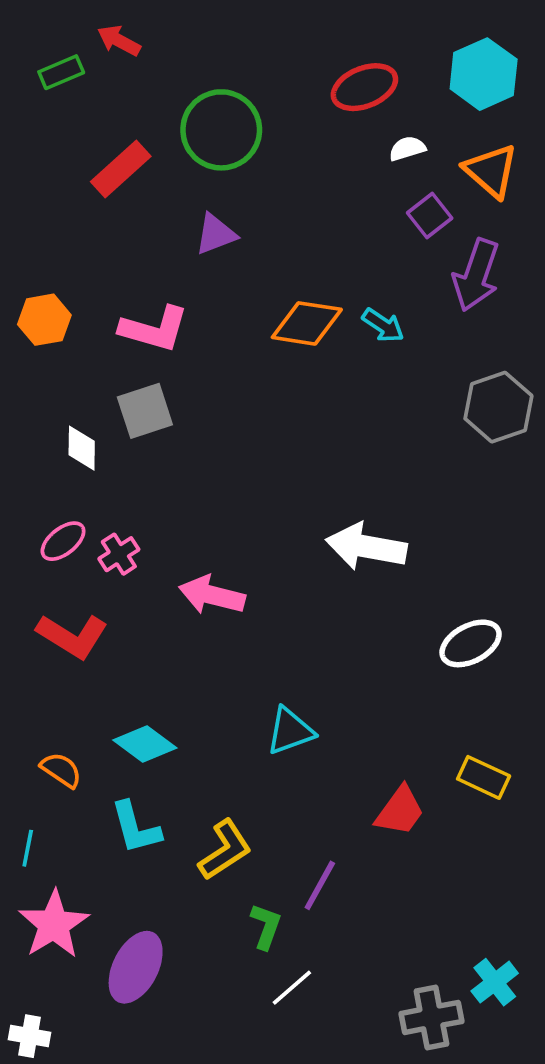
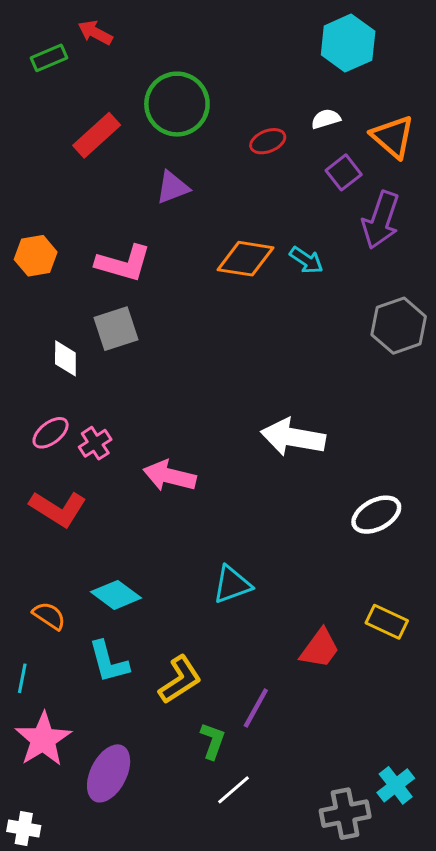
cyan hexagon: (484, 74) -> (348, 43), moved
red ellipse: (364, 87) -> (268, 141), moved, size x0.7

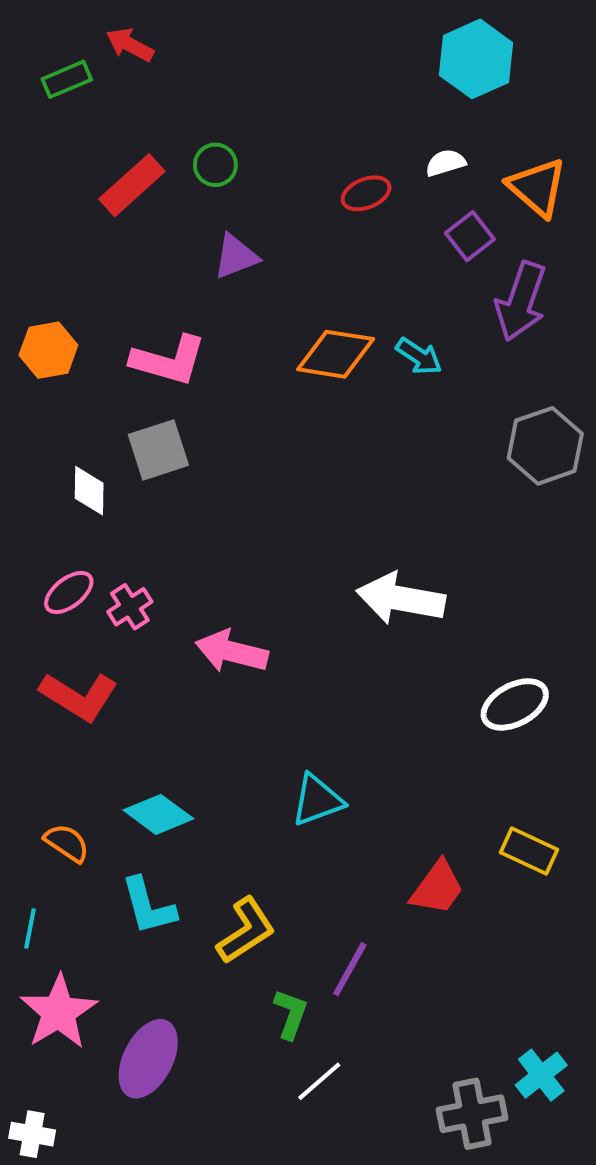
green circle: (177, 104) -> (215, 165), moved, size x0.5

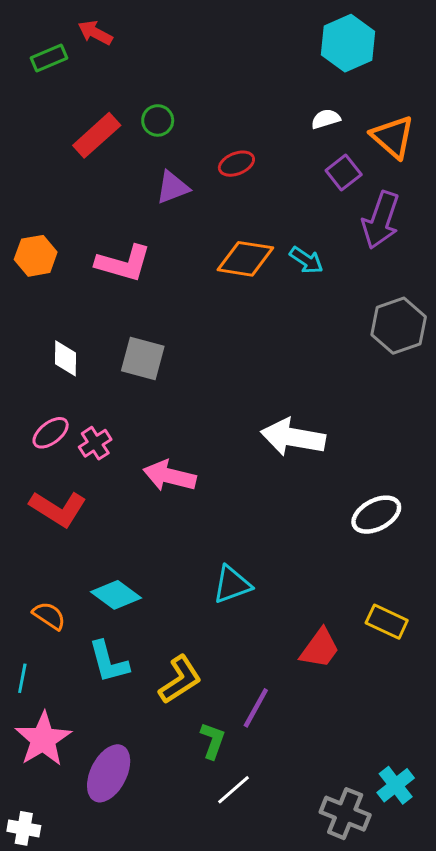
red ellipse: (366, 193) -> (236, 164), moved
gray square: (158, 450) -> (143, 358), moved, turned 33
gray cross: (472, 1114) -> (345, 814), turned 33

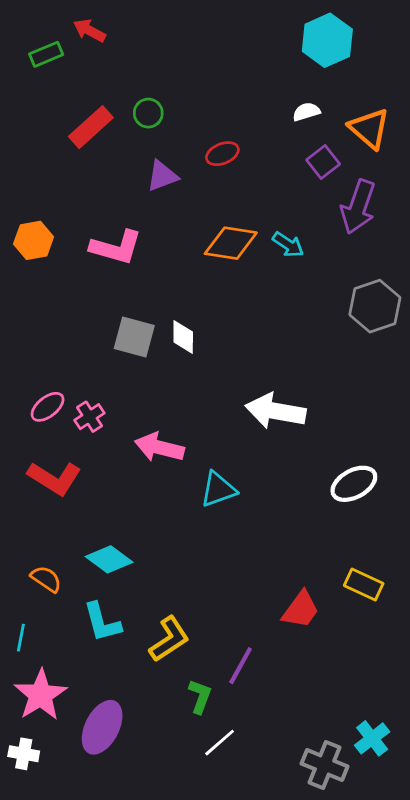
white diamond: (65, 358) -> (183, 337), moved
cyan triangle: (232, 584) -> (218, 489), moved
white cross: (24, 828) -> (24, 754), moved

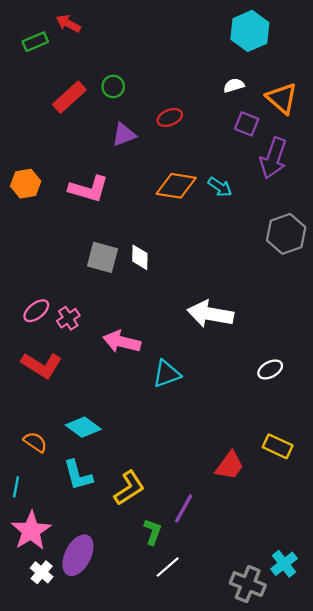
purple square: (323, 162) -> (247, 124), turned -30
white ellipse: (354, 484) -> (270, 369), size x0.7
white cross: (24, 754) -> (42, 572), moved, turned 30

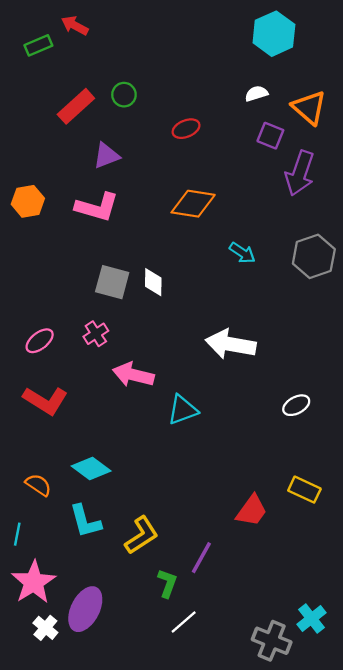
purple triangle: (124, 135) -> (106, 156), moved
cyan arrow: (220, 187) -> (242, 253), moved
pink cross: (68, 318) -> (96, 334), moved

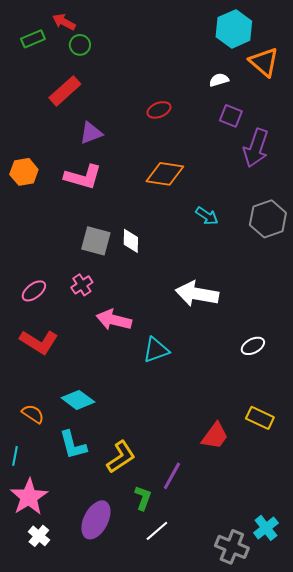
green circle: (124, 95) -> (80, 45), moved
orange triangle: (309, 108) -> (264, 62), moved
purple ellipse: (85, 609) -> (96, 520), moved

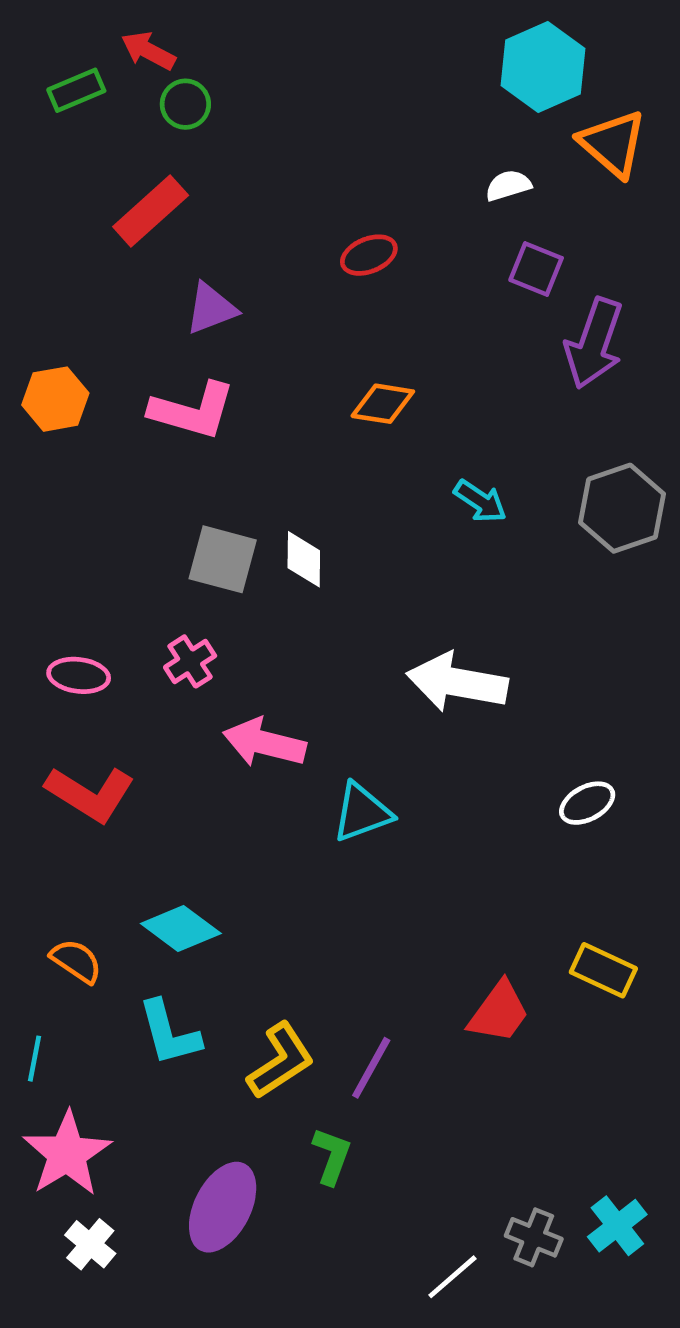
orange diamond: (165, 174) -> (383, 404), size x0.7
pink ellipse: (34, 291) -> (79, 675), turned 45
purple line: (172, 476) -> (371, 1068), moved
white line: (157, 531) -> (452, 1277), moved
gray cross: (232, 547) -> (534, 1237), moved, size x0.7

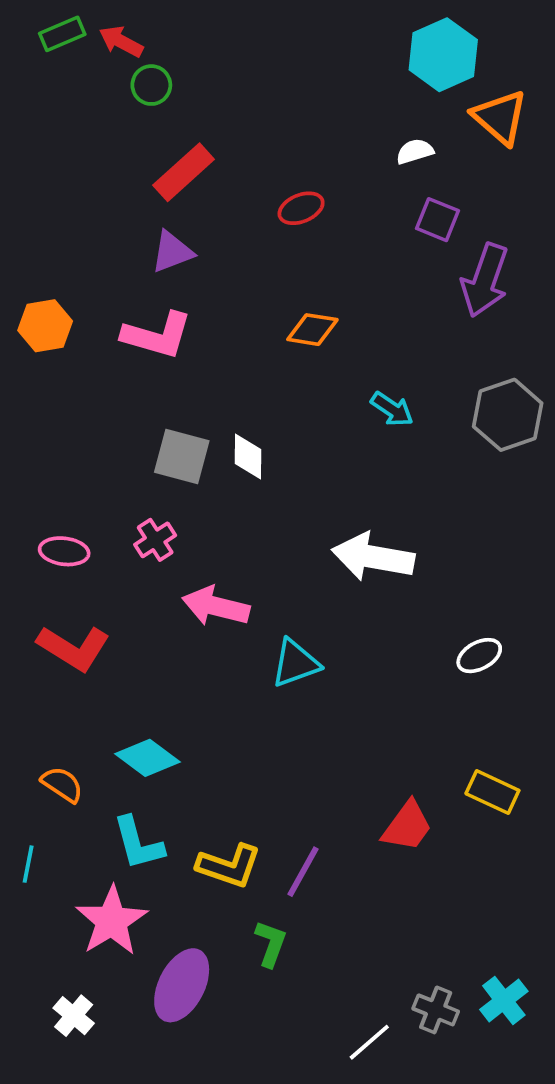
green rectangle: (76, 90) -> (62, 34), moved
red rectangle: (151, 211) -> (184, 172), moved
yellow L-shape: (281, 1061) -> (229, 866), turned 52
pink star: (67, 1154) -> (112, 921), moved

